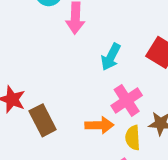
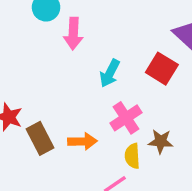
orange arrow: (99, 125) -> (82, 141), moved

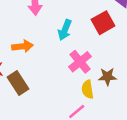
red square: (162, 69) -> (103, 23), turned 35
orange arrow: (82, 141) -> (23, 46), moved

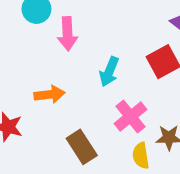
brown rectangle: (18, 83) -> (82, 147), moved

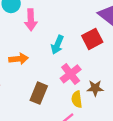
brown rectangle: (82, 147) -> (39, 93), turned 54

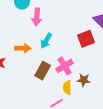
cyan arrow: (57, 45) -> (46, 41), moved
brown rectangle: (39, 93) -> (43, 71), moved

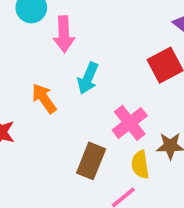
orange arrow: (23, 48) -> (44, 98), turned -119
brown rectangle: (43, 71) -> (91, 161), moved

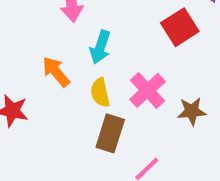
yellow semicircle: (140, 165) -> (100, 93), moved

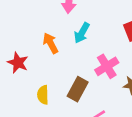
yellow semicircle: (100, 93) -> (43, 95), moved

